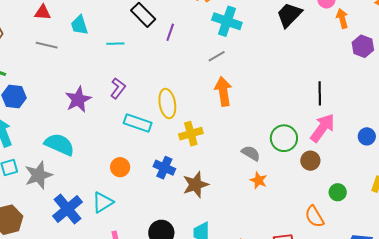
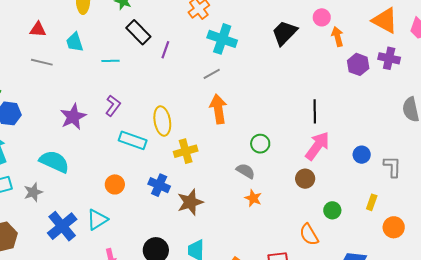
green circle: (284, 138) -> (260, 144), moved, size x0.7
gray star: (38, 175) -> (33, 192), size x0.7

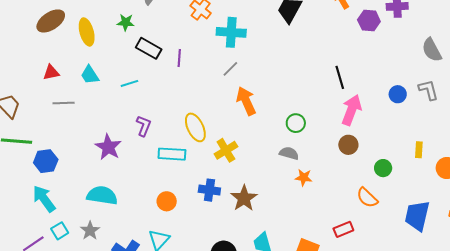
blue circle: (362, 155) -> (398, 94), moved
gray L-shape: (392, 167) -> (428, 90), moved

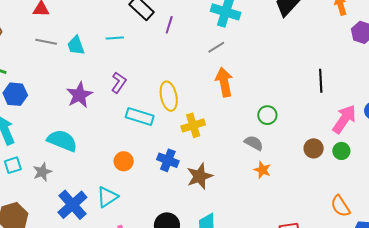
cyan trapezoid: (90, 75) -> (76, 45), moved
pink arrow: (351, 110) -> (344, 119), moved
green circle: (383, 168) -> (341, 151), moved
orange semicircle: (367, 198) -> (340, 206), moved

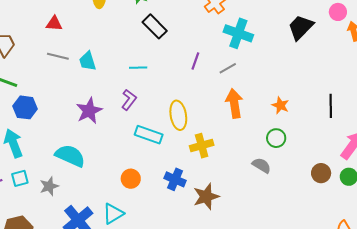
purple line: (169, 25) -> (195, 61), moved
cyan line: (115, 38) -> (138, 68), moved
orange star: (262, 170) -> (280, 105), moved

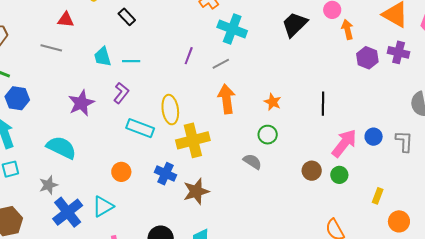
red triangle: (54, 24) -> (66, 20), moved
black rectangle: (155, 26) -> (127, 17), moved, size x0.7
cyan trapezoid: (88, 61) -> (102, 57), moved
yellow cross: (202, 146) -> (193, 140), size x1.4
gray star: (49, 186) -> (48, 185), moved

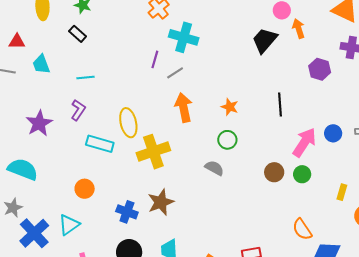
black trapezoid: (295, 24) -> (265, 40), moved
purple line: (189, 56) -> (155, 59), moved
cyan trapezoid: (102, 57) -> (41, 64), moved
purple hexagon: (367, 58) -> (320, 69), moved
blue cross: (166, 174) -> (127, 212), moved

